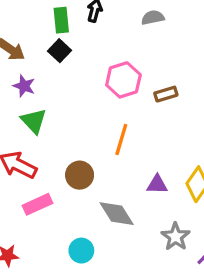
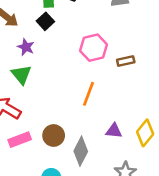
purple star: (24, 86) -> (26, 47), moved
brown circle: (80, 175) -> (54, 135), moved
gray diamond: (117, 214) -> (81, 151), turned 56

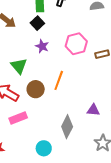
purple star: (26, 47) -> (42, 46), moved
orange line: (89, 94) -> (59, 80), moved
brown circle: (54, 135) -> (36, 89), moved

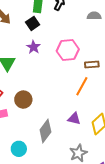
orange line: (59, 80) -> (82, 86), moved
brown circle: (36, 89) -> (23, 100), moved

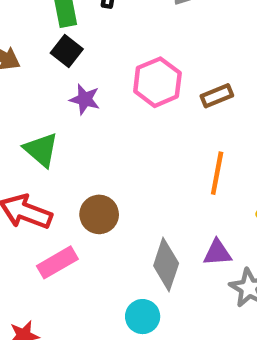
orange line: (82, 86) -> (217, 173), moved
purple triangle: (74, 119) -> (217, 253), moved
cyan circle: (19, 149) -> (143, 317), moved

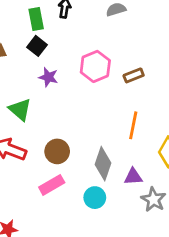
pink rectangle: (57, 262) -> (52, 185), moved
gray diamond: (166, 264) -> (103, 164), moved
cyan circle: (143, 317) -> (95, 198), moved

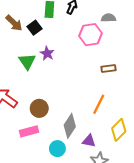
black square: (37, 46) -> (35, 28), moved
pink hexagon: (95, 66) -> (91, 35), moved
green triangle: (20, 110) -> (27, 62), moved

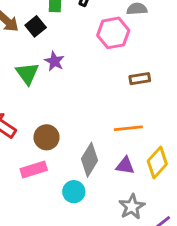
orange line: (99, 104) -> (128, 128), turned 60
purple triangle: (89, 141) -> (125, 166), moved

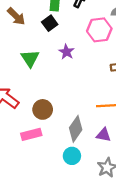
black square: (36, 26) -> (50, 23), moved
purple star: (54, 61) -> (66, 52), moved
cyan circle: (74, 192) -> (72, 156), moved

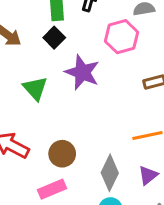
purple star: (66, 52) -> (82, 72), size x1.6
purple triangle: (103, 135) -> (148, 175), turned -42

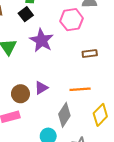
gray diamond: (110, 173) -> (64, 115), moved
purple triangle: (148, 175) -> (41, 88), moved

